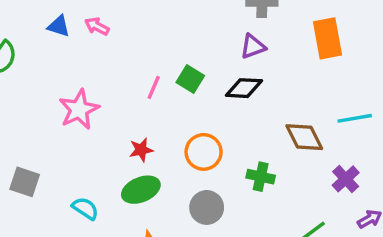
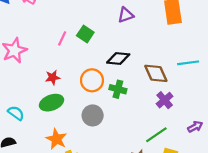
black diamond: (244, 88) -> (118, 58), moved
green cross: (261, 177) -> (118, 89), moved
purple cross: (346, 179) -> (165, 100), moved

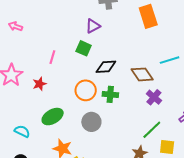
purple triangle: (126, 15) -> (93, 26), moved
green square: (85, 34) -> (84, 48), moved
red star: (53, 77) -> (40, 84), moved

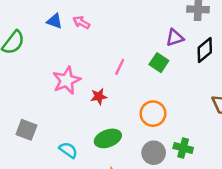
black diamond: (106, 67) -> (205, 50), moved, turned -45
green cross: (110, 94) -> (183, 148), moved

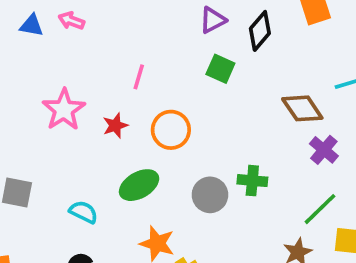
green square: (159, 63) -> (220, 69), moved
orange circle: (153, 114) -> (171, 130), moved

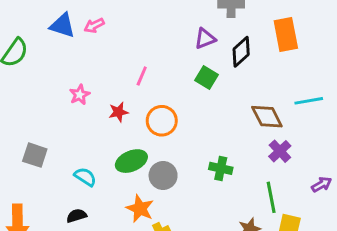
pink arrow: (71, 21) -> (94, 25), turned -54
blue triangle: (32, 25) -> (62, 25), size x1.4
pink star: (64, 110) -> (80, 95), size x0.6
gray circle: (210, 195) -> (163, 176), moved
green line: (320, 209) -> (271, 197), turned -64

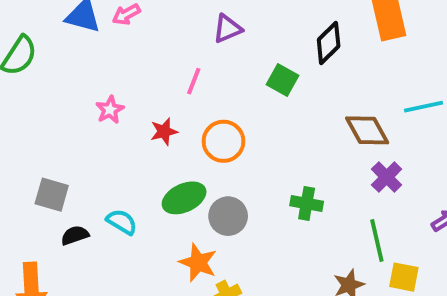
purple triangle: (205, 39) -> (227, 29), moved
black semicircle: (77, 216) -> (75, 235), moved

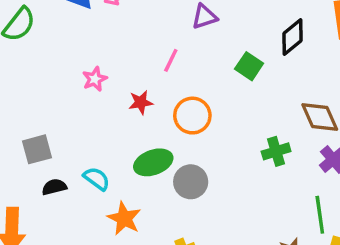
gray square: (52, 195) -> (37, 149), turned -36
green cross: (307, 203) -> (276, 151), moved, turned -32
orange star: (198, 263) -> (124, 218), moved

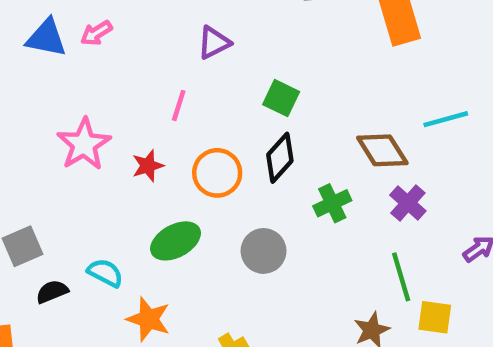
black diamond: (292, 37) -> (280, 158), moved
pink star: (95, 79) -> (84, 144), size x1.6
gray circle: (191, 182) -> (264, 251), moved

